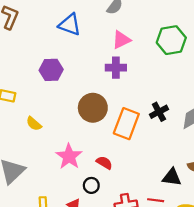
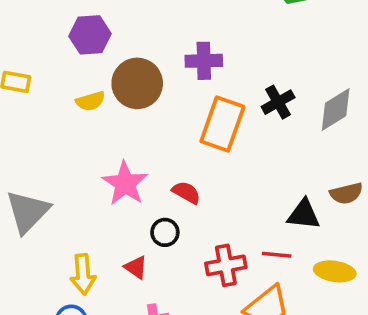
purple cross: (116, 68) -> (204, 61), moved
brown circle: (93, 108) -> (137, 83), moved
yellow semicircle: (34, 124) -> (90, 101), moved, turned -56

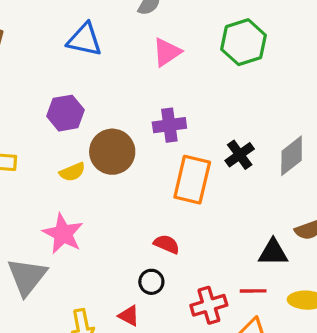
pink star: (125, 183) -> (63, 234), moved

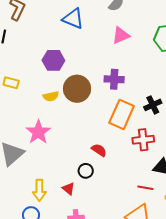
red cross: (209, 305) -> (143, 140), moved

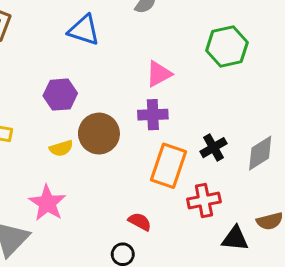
pink triangle: (121, 35) -> (159, 74), moved

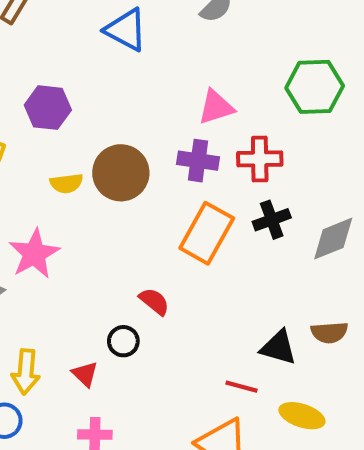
purple hexagon: (60, 95) -> (48, 108), moved
red cross: (204, 201) -> (260, 159), moved

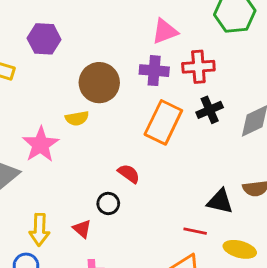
yellow semicircle: (66, 183) -> (77, 118), moved

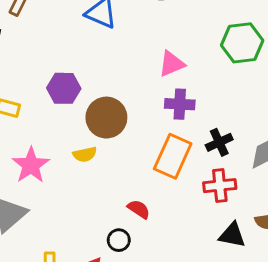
purple hexagon: (44, 39) -> (64, 88), moved
red cross: (198, 67) -> (220, 186), moved
purple cross: (154, 71) -> (180, 104), moved
pink star: (41, 144) -> (31, 165), moved

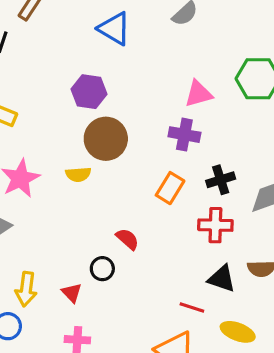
pink triangle: (172, 64) -> (198, 94), moved
purple hexagon: (64, 88) -> (89, 92), moved
orange rectangle: (173, 156) -> (170, 188), size x0.7

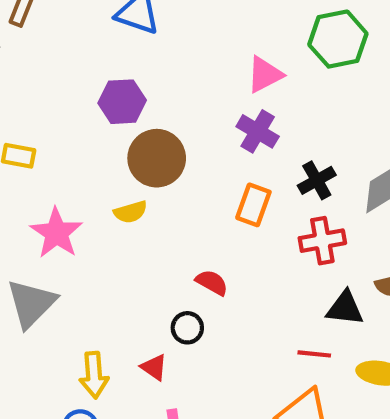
purple cross: (184, 135) -> (258, 131), turned 32

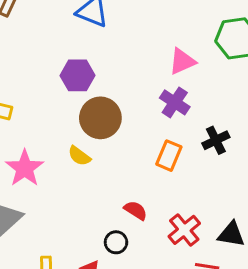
yellow semicircle: (130, 212) -> (79, 156), turned 50
red cross: (322, 241) -> (184, 230), moved, turned -32

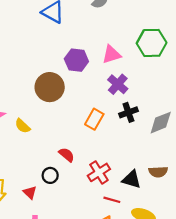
purple hexagon: (77, 75) -> (76, 60), moved
purple cross: (175, 102) -> (118, 84), moved
yellow semicircle: (79, 156) -> (23, 126), moved

